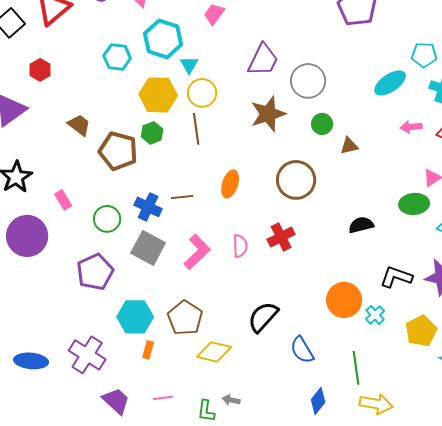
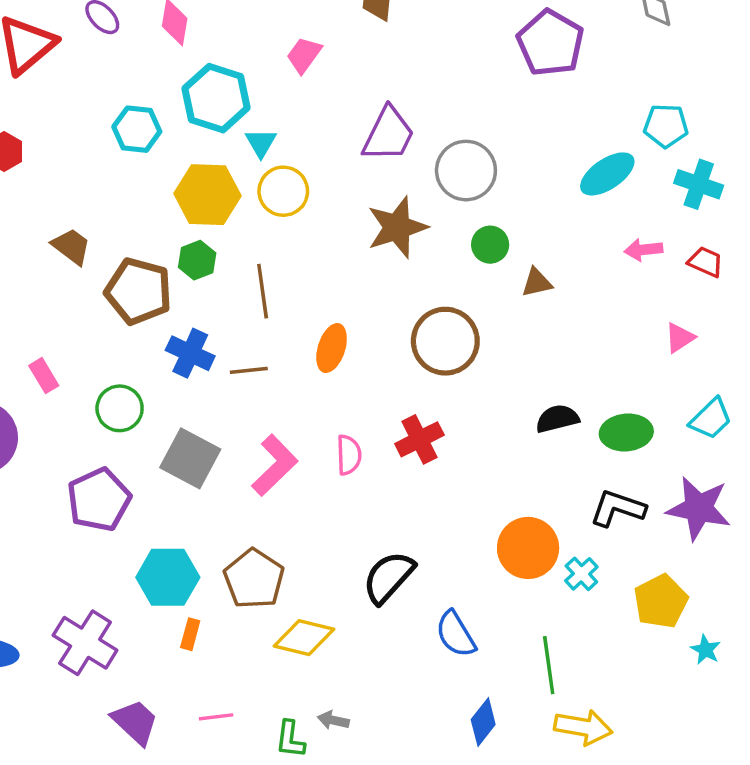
brown line: (196, 129) -> (263, 291), moved
green ellipse: (414, 204) -> (626, 432), moved
blue cross: (148, 207) -> (190, 353), moved

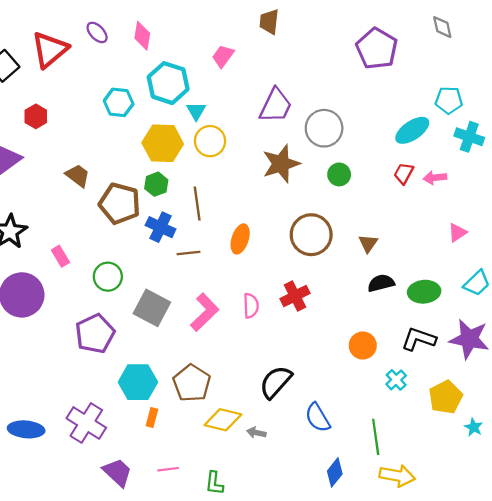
red trapezoid: (706, 262) -> (404, 173), moved, turned -85
brown triangle: (537, 283) -> (368, 243), moved, turned -42
blue cross: (190, 353) -> (161, 227), moved
orange circle: (528, 548) -> (363, 345), moved, size x0.7
gray arrow: (333, 720) -> (256, 433), moved

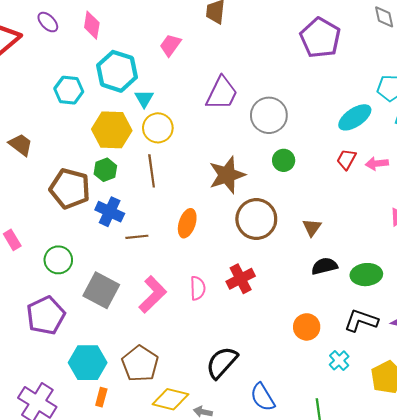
brown star: (281, 164) -> (227, 175), moved
brown trapezoid: (78, 176) -> (21, 145), moved
brown line: (197, 203) -> (152, 171), moved

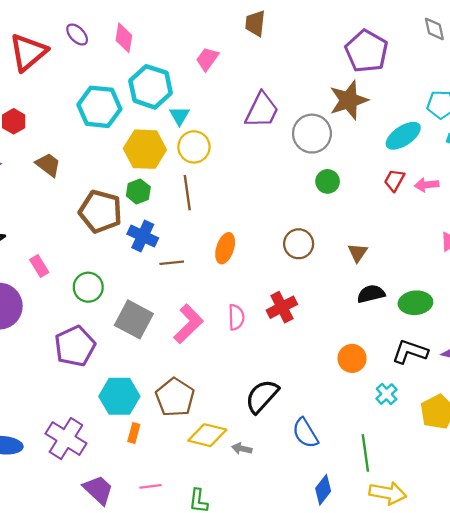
cyan hexagon: (69, 90) -> (99, 107), size x1.4
brown star: (227, 175) -> (349, 100), moved
brown circle: (256, 219) -> (299, 244), size x0.7

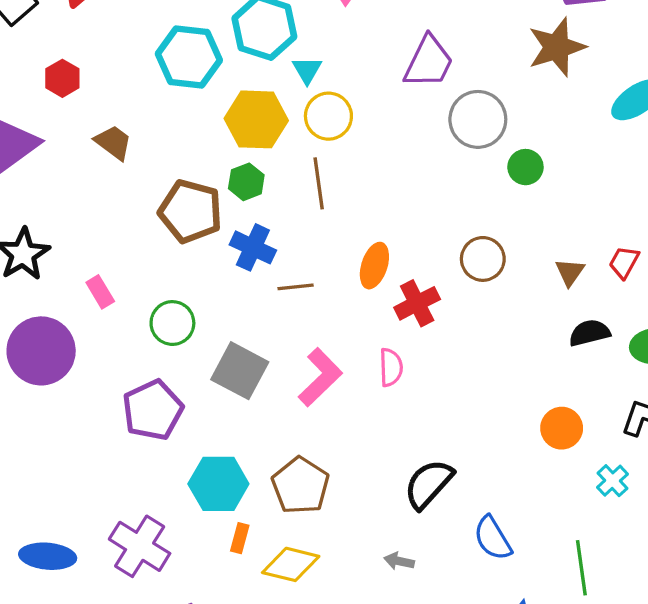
gray circle: (312, 134) -> (478, 119), moved
red trapezoid: (394, 180) -> (624, 262), moved
red cross: (282, 307) -> (417, 303), moved
yellow diamond: (207, 435) -> (291, 564), moved

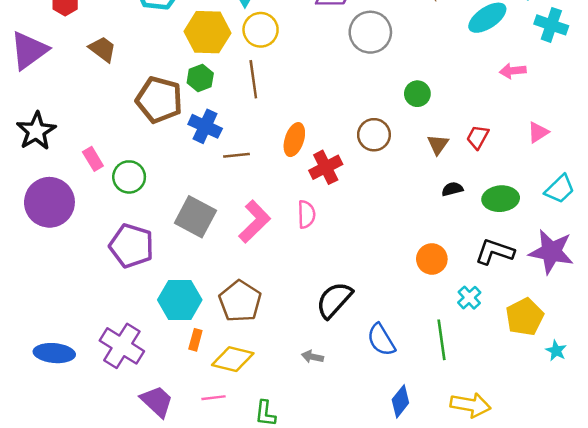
green circle: (525, 167) -> (417, 94), moved
green circle: (172, 323) -> (129, 177), moved
black semicircle: (590, 333) -> (452, 189), size x0.7
purple pentagon: (153, 410) -> (131, 246), turned -30
green line: (581, 568) -> (442, 340), moved

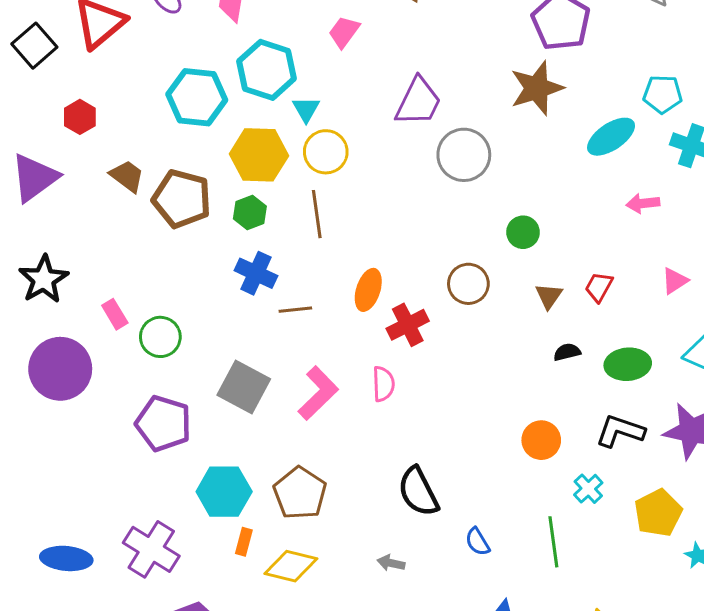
brown pentagon: (159, 100) -> (182, 199), moved
black semicircle: (334, 300) -> (418, 492), turned -69
blue semicircle: (381, 340) -> (477, 542), size x0.7

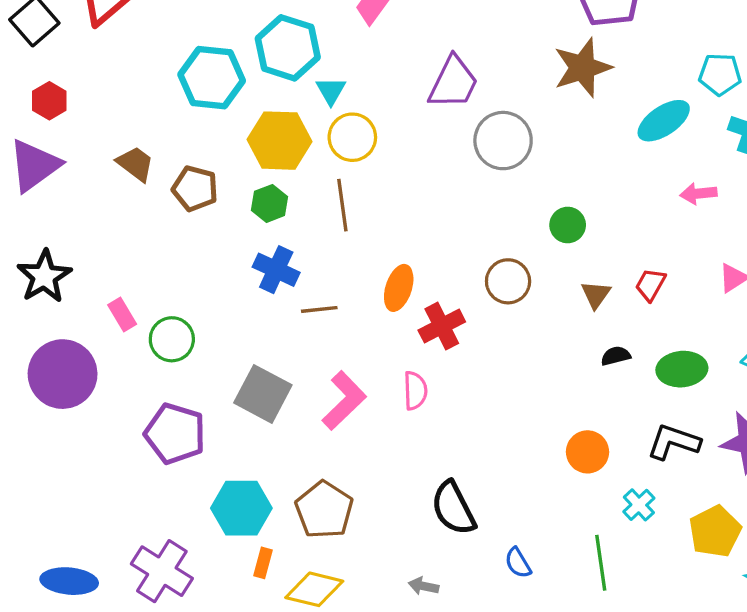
red hexagon: (80, 117) -> (49, 101), moved
brown pentagon: (182, 199) -> (195, 189), size x0.7

